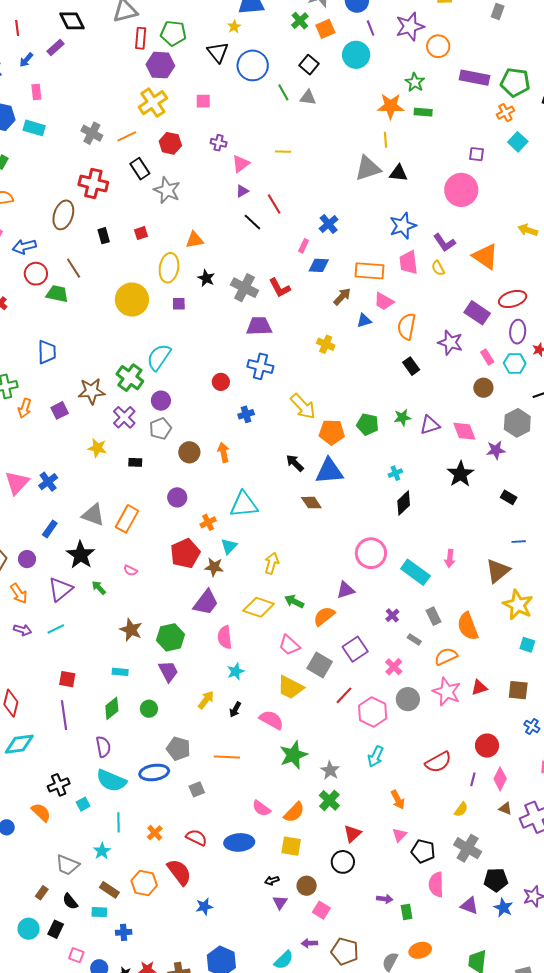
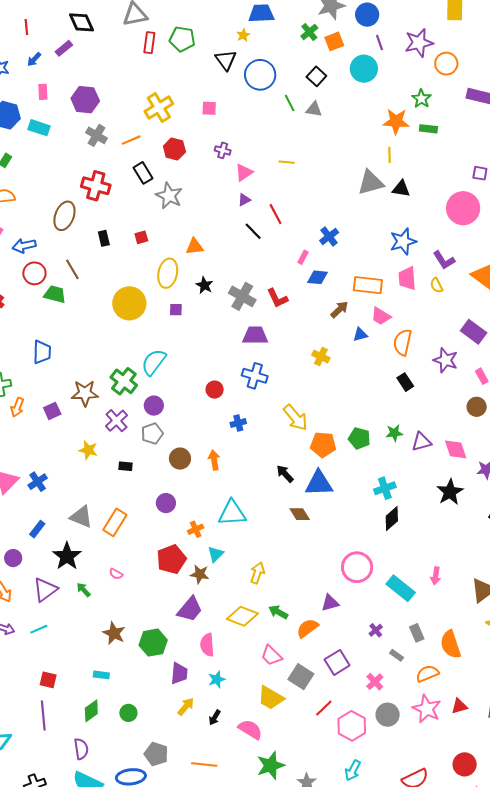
purple hexagon: (160, 65) -> (85, 100), moved
cyan cross: (395, 473) -> (385, 488), size x1.5
purple trapezoid: (168, 671) -> (179, 673), moved, turned 30

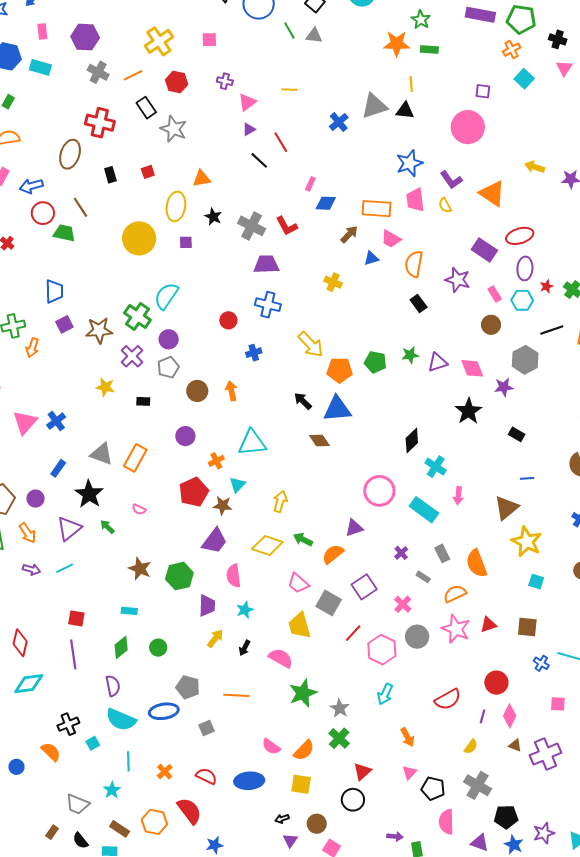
yellow line: (390, 155) -> (411, 84), moved
blue cross: (329, 236) -> (339, 122), moved
purple square: (52, 411) -> (64, 324), moved
cyan cross: (385, 488) -> (436, 467), moved, turned -35
yellow trapezoid: (271, 698) -> (300, 626), turned 48

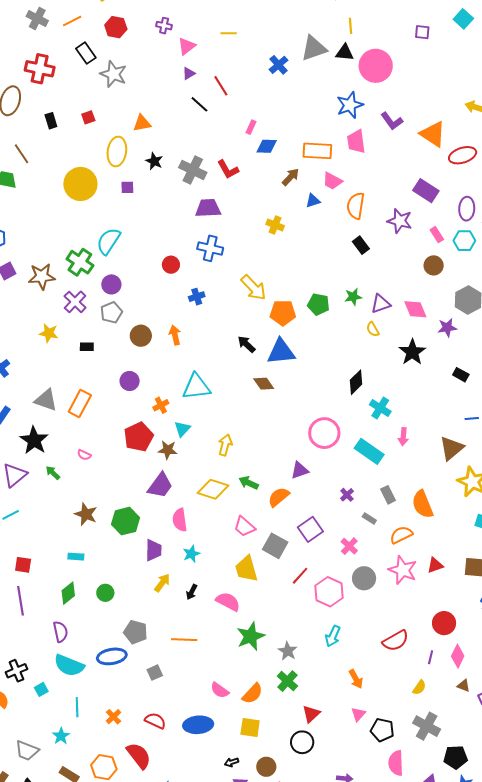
pink circle: (468, 127) -> (376, 66), moved
yellow semicircle: (445, 205) -> (373, 329), moved
red ellipse: (520, 236) -> (463, 155), moved

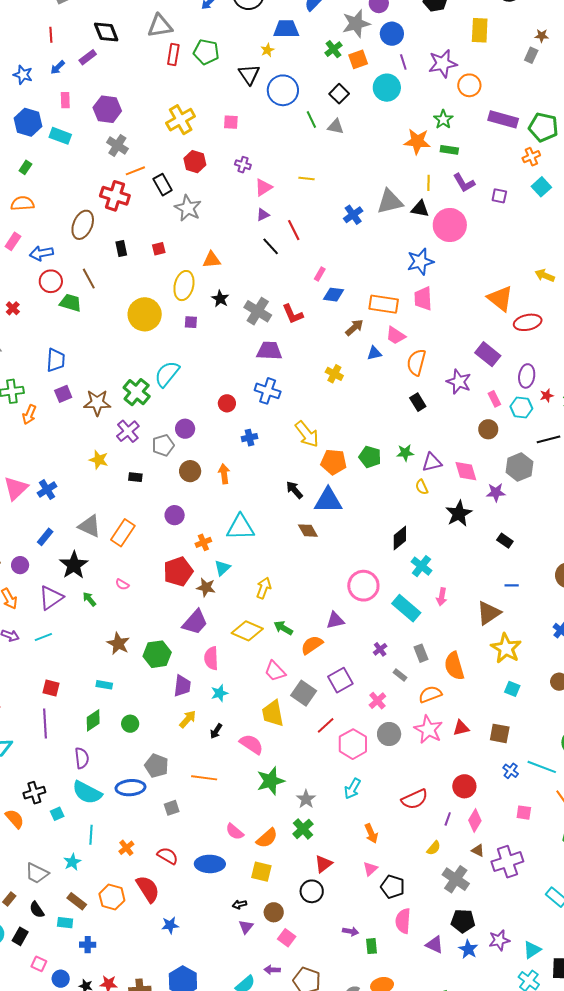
orange line: (72, 21) -> (135, 171), moved
purple L-shape: (392, 121) -> (464, 183), moved
purple circle: (111, 284) -> (185, 429), moved
gray cross: (427, 726) -> (456, 879), moved

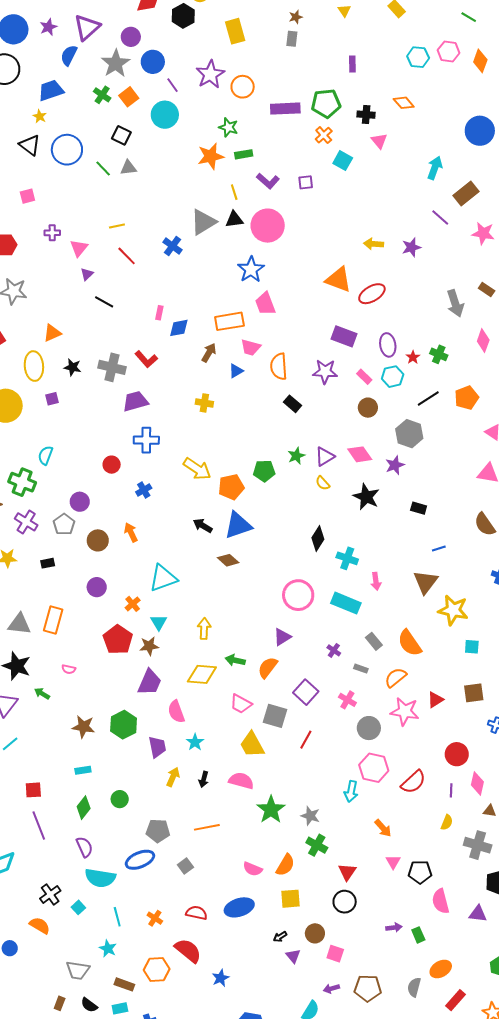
red line: (294, 230) -> (127, 256), moved
cyan semicircle: (167, 374) -> (45, 455), size x0.7
pink hexagon: (353, 744) -> (374, 768), moved

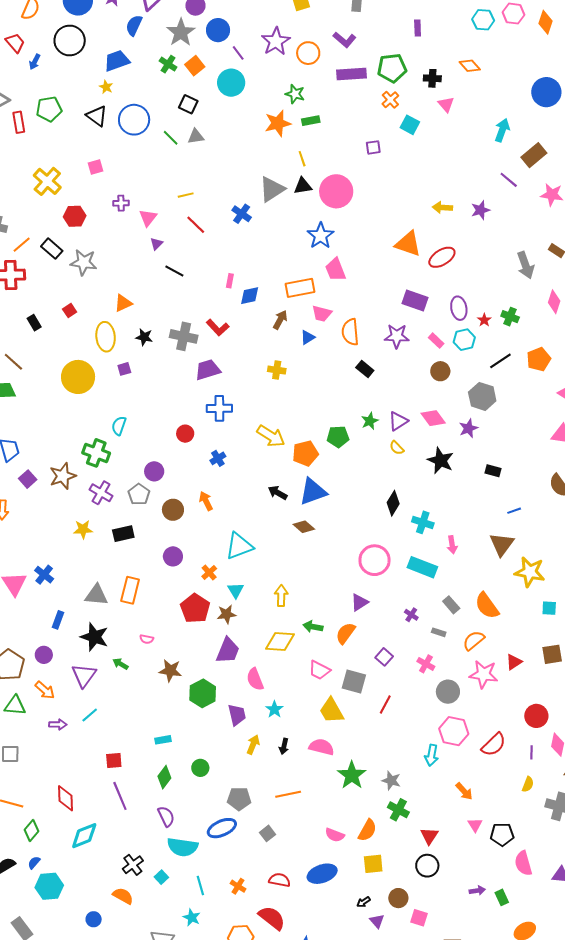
purple L-shape: (268, 181) -> (344, 40), moved
black rectangle: (48, 563) -> (123, 534), size x1.5
purple square: (306, 692) -> (384, 657), size x0.7
brown star: (83, 727) -> (170, 671), moved

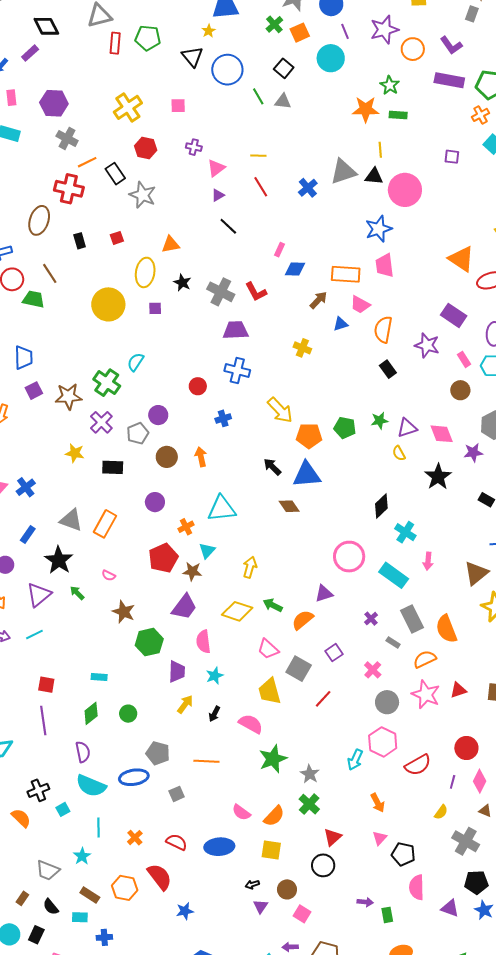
gray rectangle: (451, 605) -> (412, 619), size x1.5

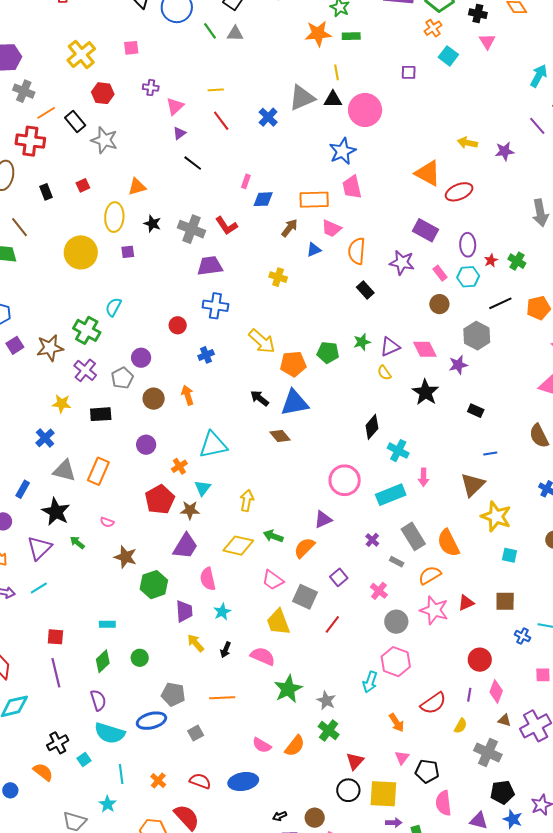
blue cross: (26, 487) -> (45, 438), moved
cyan rectangle: (394, 575) -> (391, 495), turned -52
yellow arrow: (185, 704) -> (196, 643), turned -72
red semicircle: (418, 765) -> (433, 703), moved
yellow square: (271, 850) -> (383, 794), moved, size x1.4

